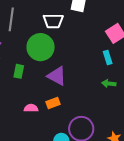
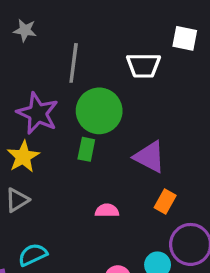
green circle: (41, 47) -> (99, 111), moved
orange rectangle: (53, 103) -> (165, 202), moved, turned -40

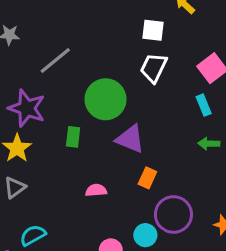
gray line: (74, 63) -> (55, 60), turned 48
white trapezoid: (143, 65) -> (154, 68), moved, turned 120
green circle: (99, 111) -> (106, 99), moved

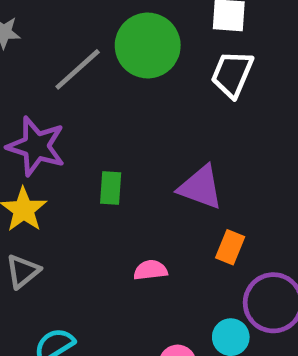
green circle: (106, 99) -> (148, 46), moved

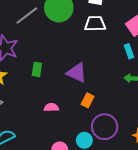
white trapezoid: (232, 74) -> (95, 24), turned 60

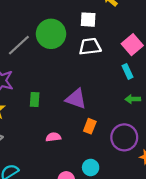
purple circle: (105, 127) -> (124, 137), moved

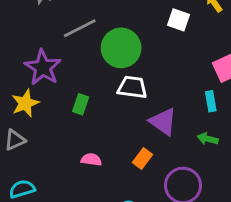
green circle: (51, 34) -> (121, 48), moved
white trapezoid: (90, 47) -> (132, 87), moved
purple triangle: (76, 99) -> (163, 122), moved

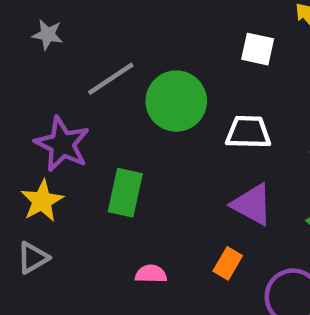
white trapezoid: (132, 87) -> (248, 132), moved
green rectangle: (81, 104) -> (125, 193), size x1.5

